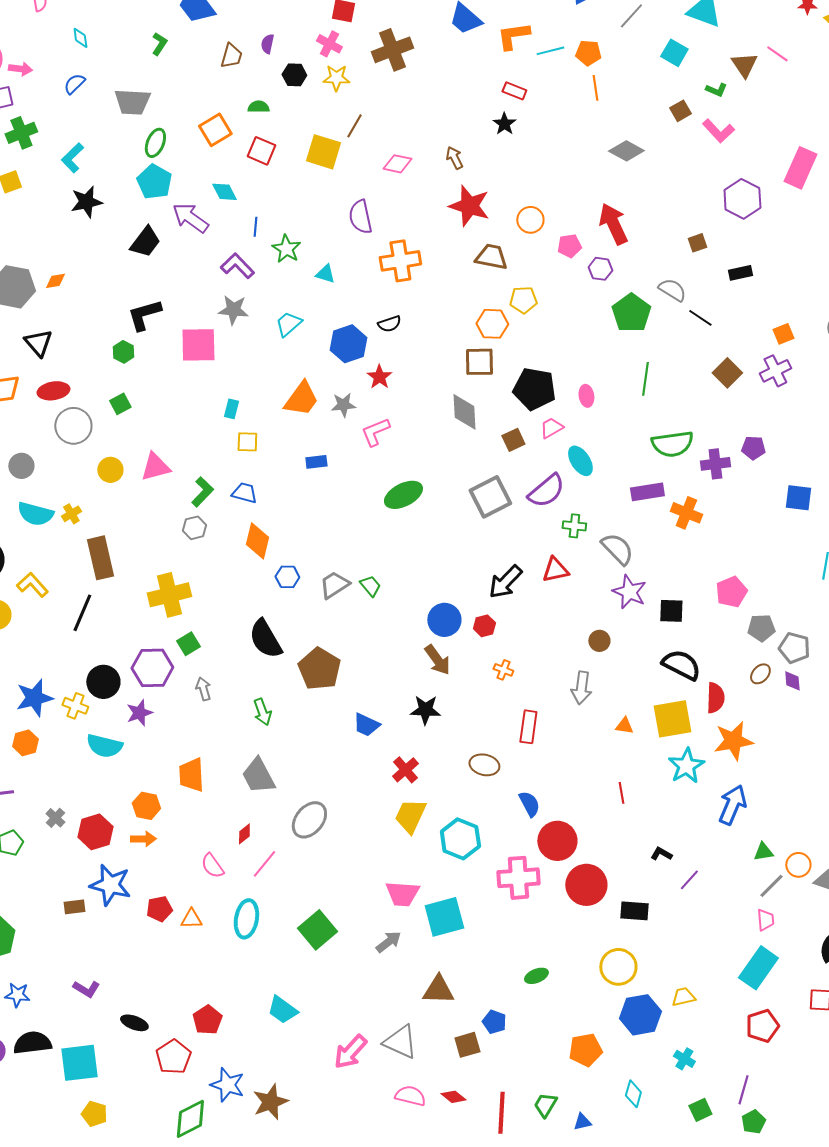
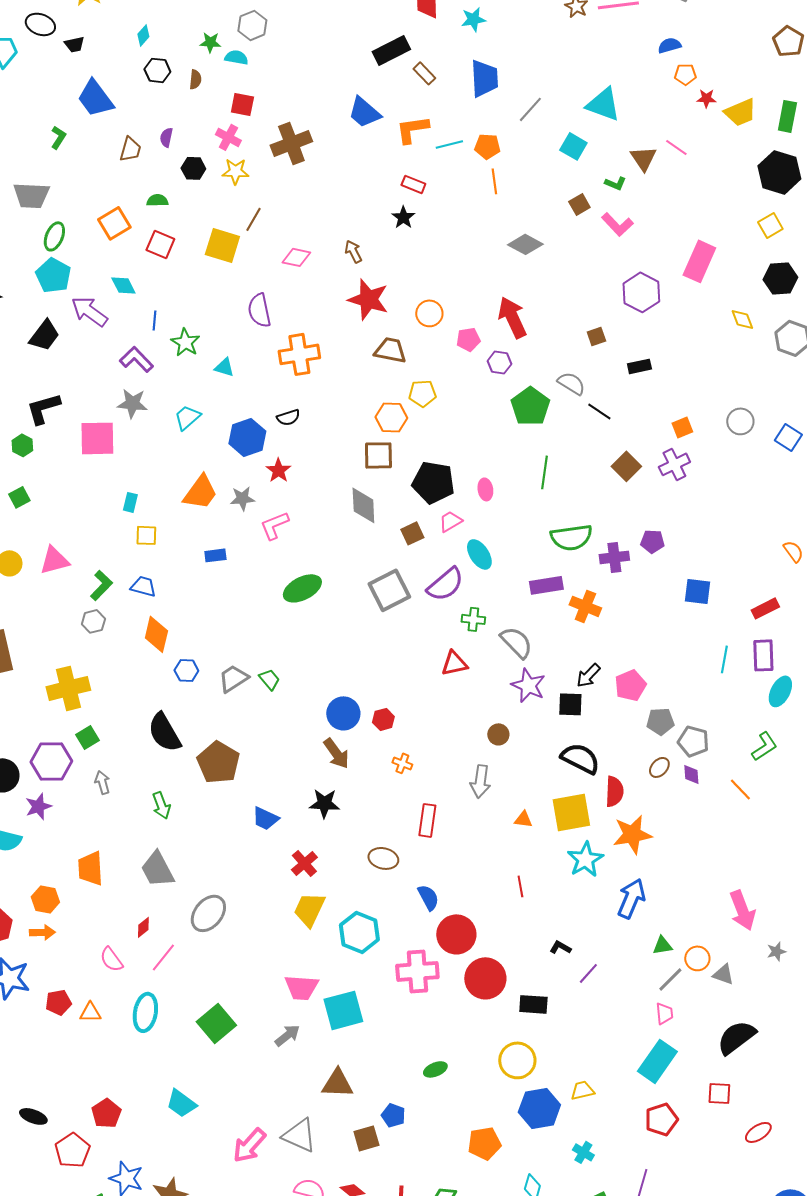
black arrow: (505, 582) -> (588, 675), moved, size x0.7

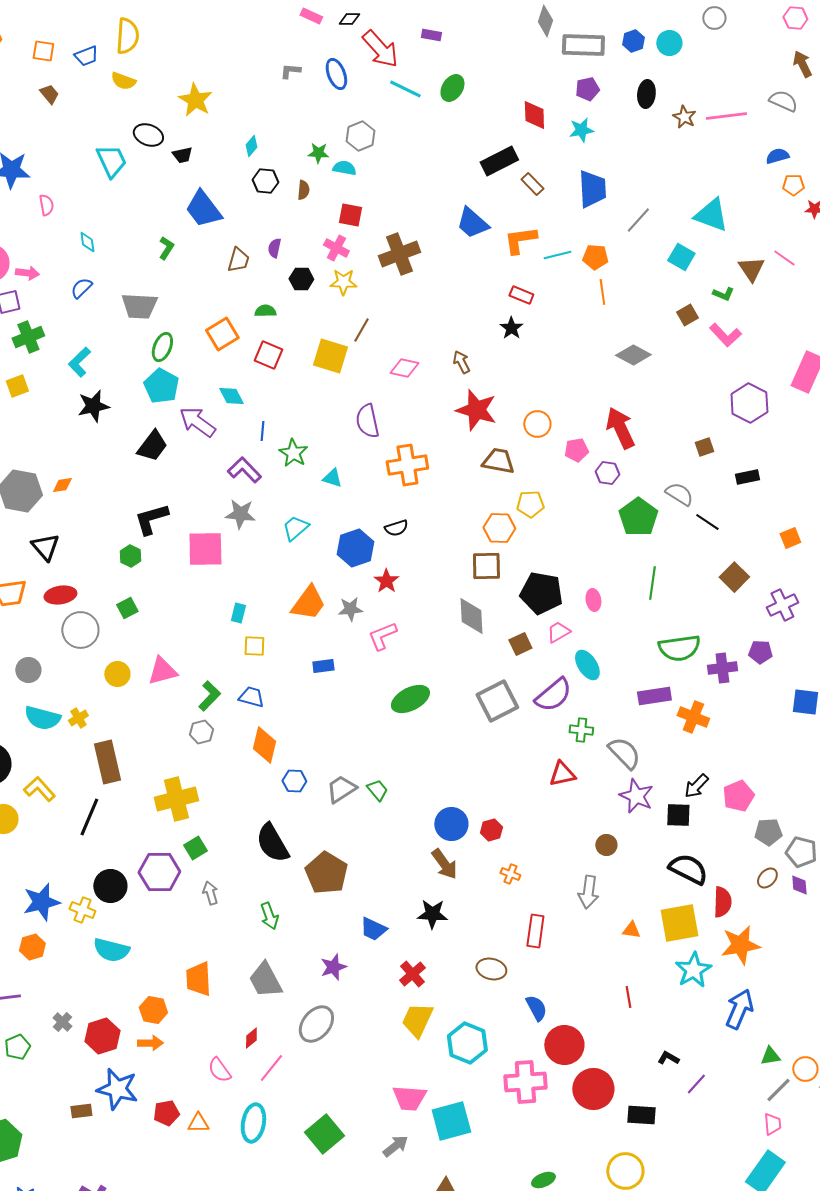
purple cross: (674, 464) -> (782, 605), moved
purple star: (38, 806) -> (333, 967), moved

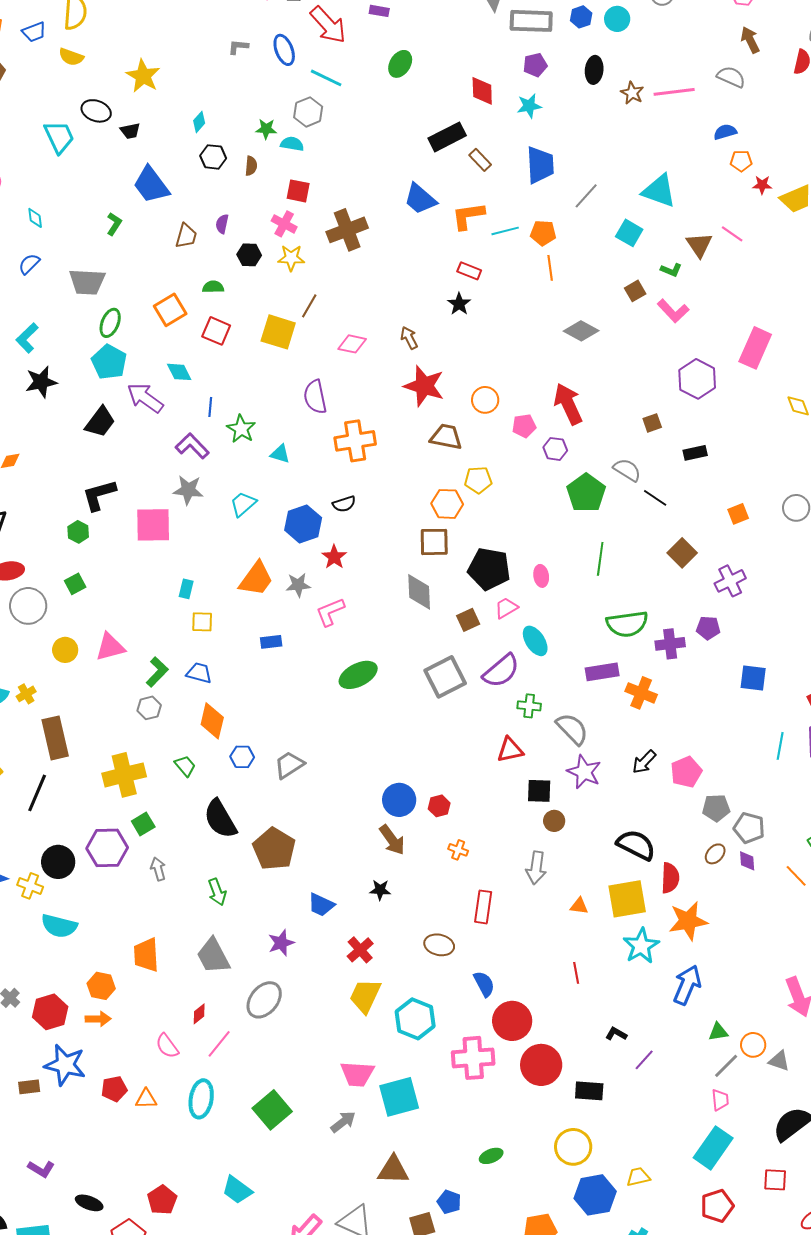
cyan line: (405, 89) -> (326, 78), moved
green trapezoid: (377, 790) -> (185, 766), moved
black square: (678, 815) -> (539, 791), moved
black star: (432, 914) -> (380, 890), size x0.7

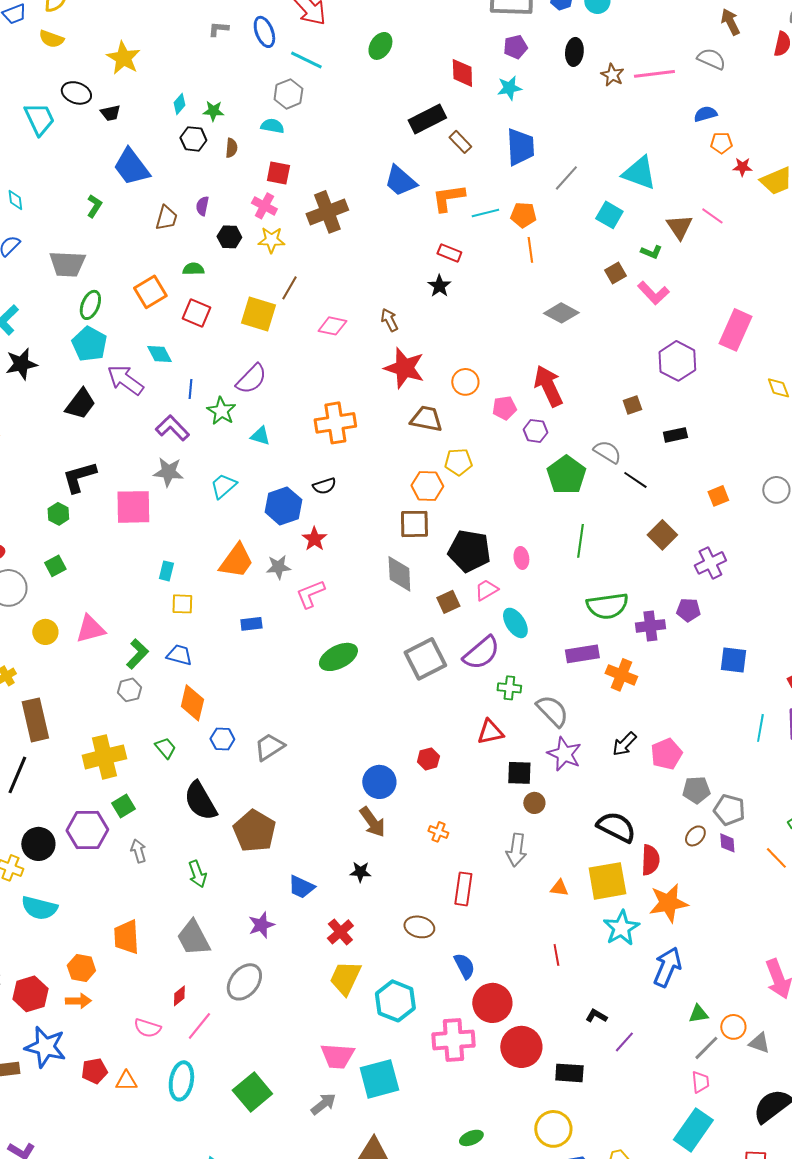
green star: (266, 129) -> (213, 111), moved
purple semicircle: (315, 397) -> (251, 379), moved, turned -124
red hexagon: (439, 806) -> (428, 759), moved
pink semicircle: (167, 1046) -> (147, 1028), turned -36

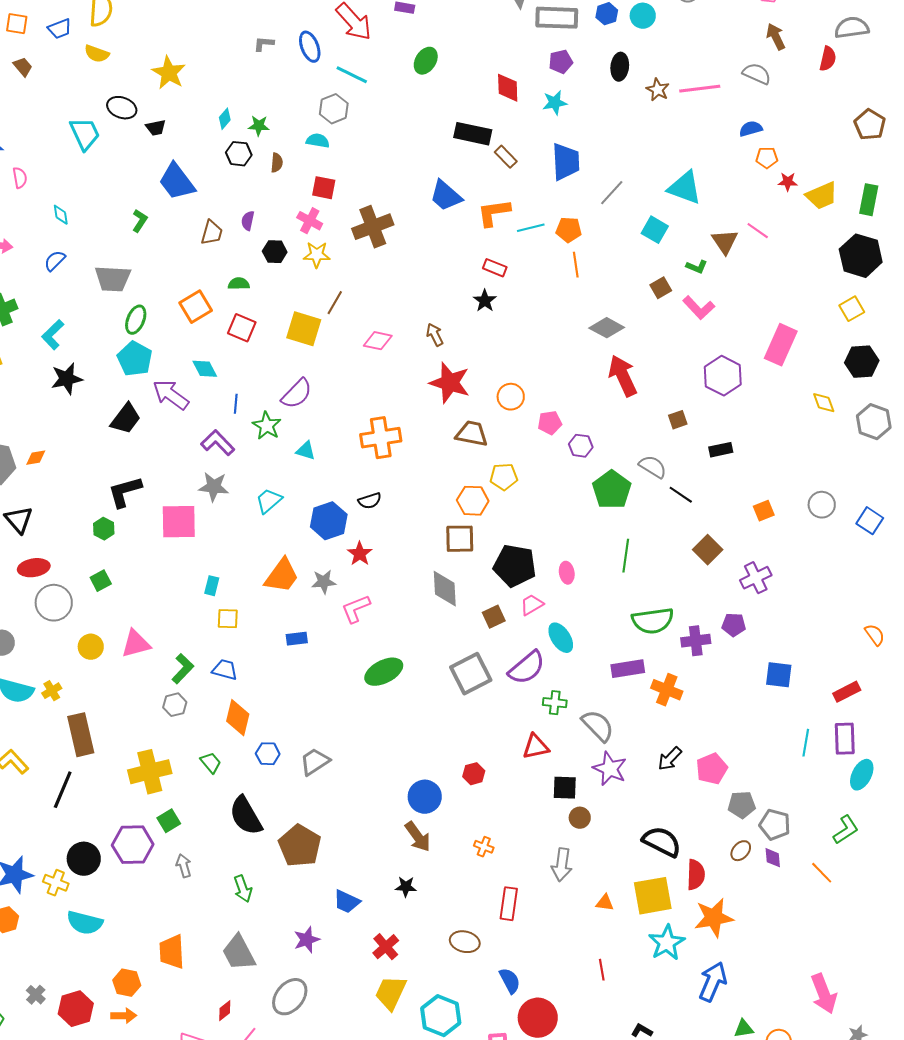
black rectangle: (427, 119) -> (473, 134), turned 39
red arrow: (548, 386) -> (623, 376), moved

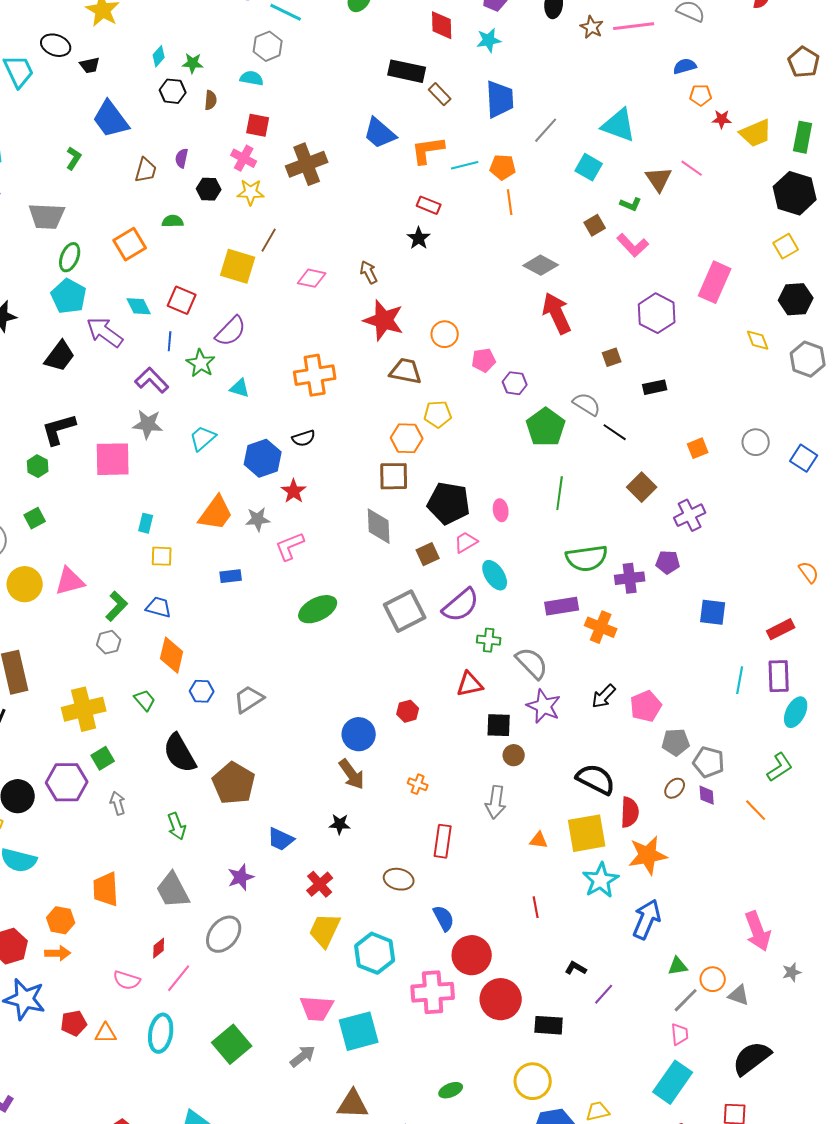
red square: (242, 328) -> (182, 300), moved
yellow circle: (91, 647) -> (25, 584), size x1.4

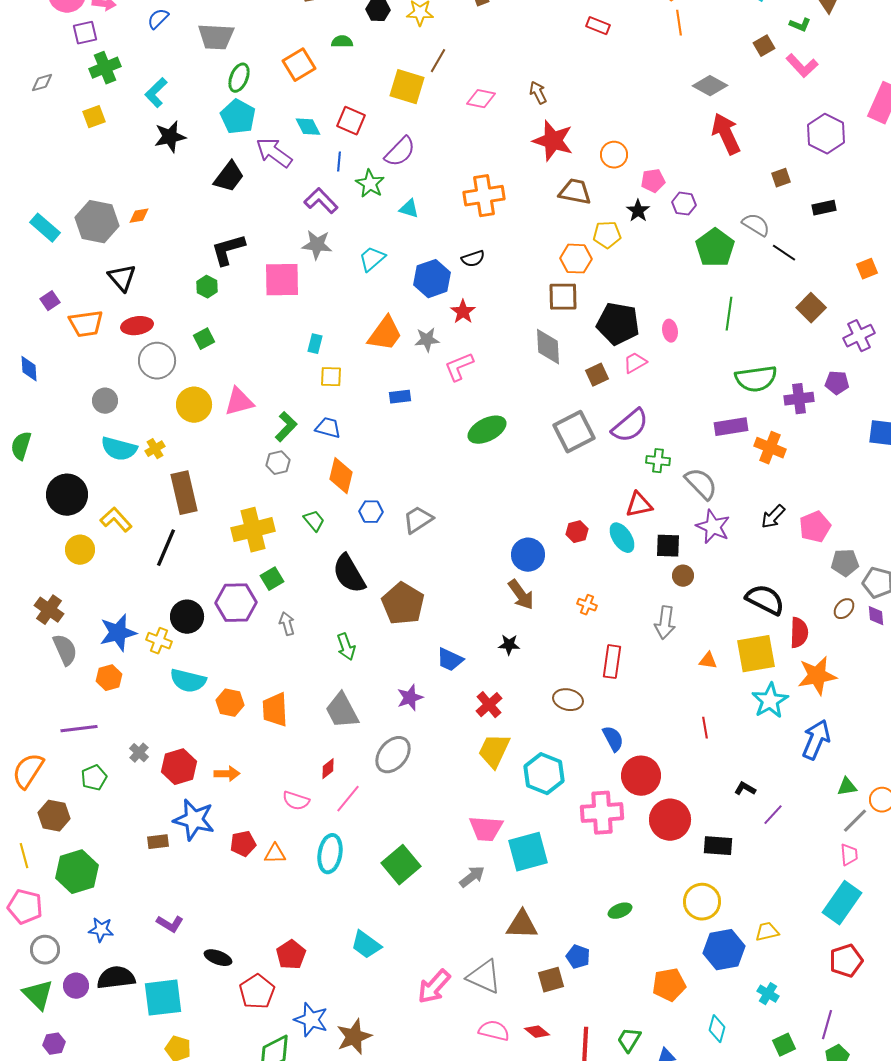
black star: (419, 238) -> (638, 211), moved
cyan ellipse: (495, 575) -> (622, 538), moved
orange hexagon: (61, 920) -> (230, 703), moved

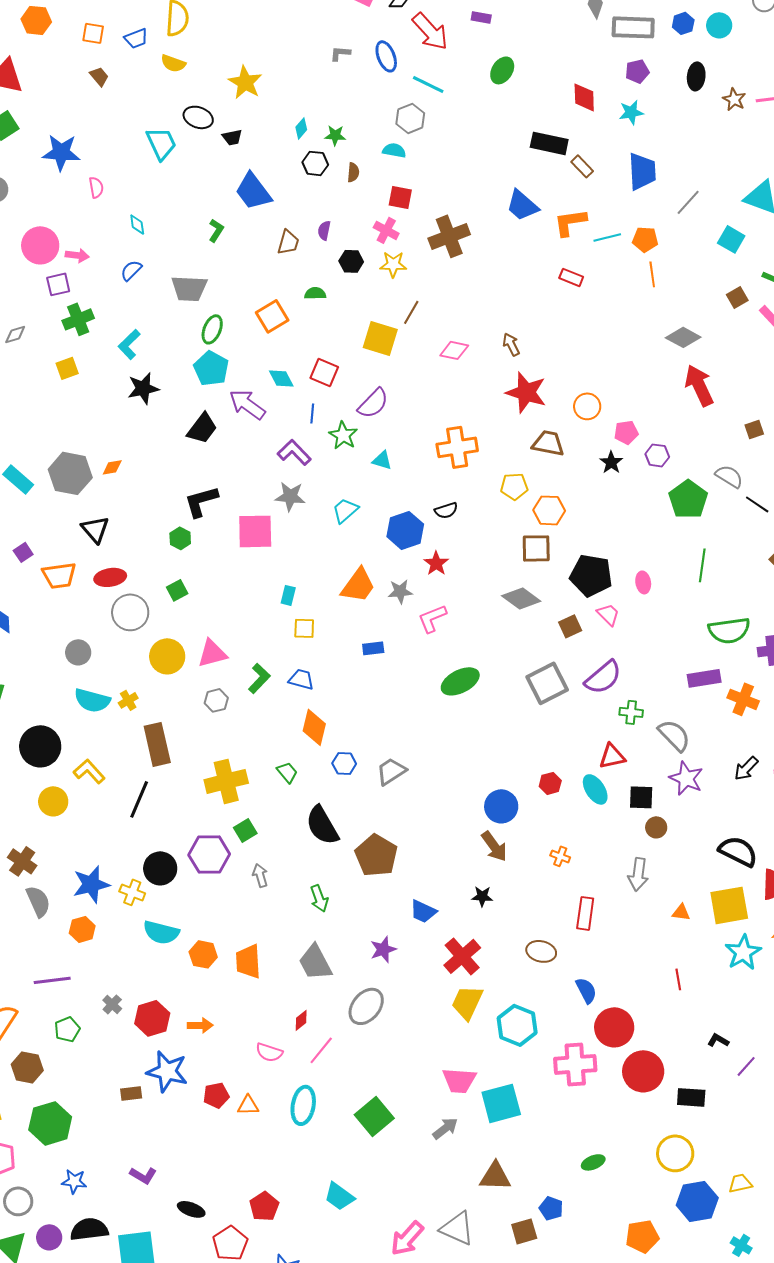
yellow pentagon: (607, 235) -> (514, 486), moved
gray diamond: (548, 347) -> (521, 598), turned -51
pink trapezoid: (635, 363) -> (608, 614), turned 75
gray hexagon: (278, 463) -> (216, 700), moved
red cross: (489, 705) -> (462, 956), size x1.4

